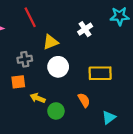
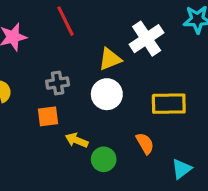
white cross: (85, 29) -> (147, 39), size x1.5
yellow triangle: (51, 42) -> (110, 59), moved

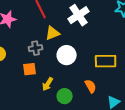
white cross: (147, 39) -> (79, 15), moved
yellow triangle: (110, 59) -> (53, 33), moved
yellow arrow: (77, 140) -> (48, 84), turned -80

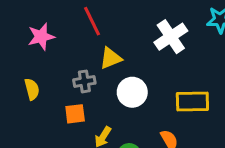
white cross: (79, 15) -> (171, 37), moved

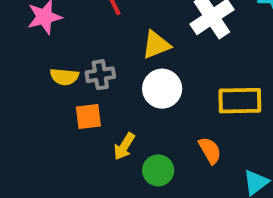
yellow triangle: (111, 58) -> (156, 45), moved
yellow semicircle: (32, 89) -> (64, 77), moved, turned 110

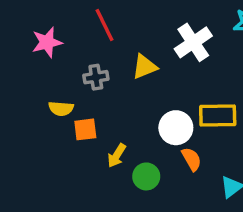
gray cross: (100, 75) -> (96, 77), moved
yellow semicircle: (64, 77) -> (61, 109), moved
white circle: (162, 89) -> (176, 128), moved

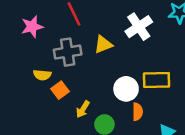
gray cross: (96, 77) -> (68, 52), size x1.5
orange square: (85, 129) -> (60, 90), turned -30
orange semicircle: (192, 159) -> (137, 112), turned 30

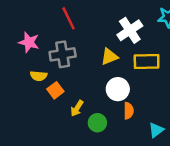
pink star: (32, 27) -> (29, 42), moved, turned 30
yellow triangle: (103, 44) -> (109, 57), moved
yellow rectangle: (157, 80) -> (147, 62), moved

